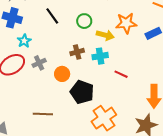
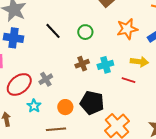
yellow arrow: (105, 35) -> (139, 62), moved
cyan star: (24, 41) -> (34, 106), moved
orange circle: (62, 74) -> (65, 107), moved

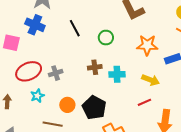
red line: (129, 80) -> (144, 102), moved, turned -56

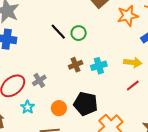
black line: (75, 28) -> (58, 32), moved
orange star: (147, 45) -> (128, 16), moved

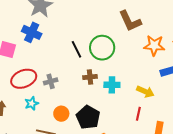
black line: (58, 32) -> (76, 49), moved
green circle: (79, 33) -> (102, 48), size x1.6
red line: (133, 86) -> (138, 114), turned -56

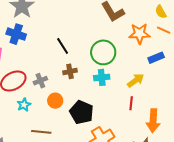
green circle: (102, 48) -> (103, 52), moved
brown cross: (90, 77) -> (70, 71), moved
yellow arrow: (145, 92) -> (136, 80), turned -54
orange circle: (61, 114) -> (55, 101), moved

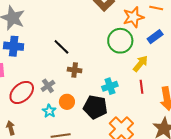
green circle: (103, 52) -> (120, 41), moved
brown cross: (70, 71) -> (75, 70), turned 32
cyan cross: (102, 77) -> (110, 86), moved
cyan star: (24, 105) -> (49, 111), moved

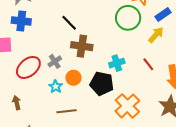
yellow arrow: (140, 64) -> (156, 35), moved
brown cross: (75, 70) -> (82, 46), size x1.5
red line: (141, 87) -> (148, 64), turned -32

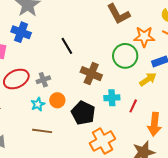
brown cross: (82, 46) -> (91, 74), moved
cyan cross: (117, 63) -> (112, 98), moved
red line: (148, 64) -> (133, 106), turned 48

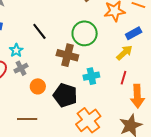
green circle: (125, 56) -> (85, 33), moved
cyan star: (38, 104) -> (16, 50), moved
red line: (133, 106) -> (123, 78), moved

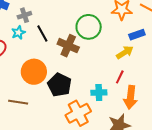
black line: (39, 31) -> (42, 33), moved
gray cross: (21, 68) -> (24, 15), moved
cyan cross: (91, 76) -> (99, 93), moved
orange circle: (38, 86) -> (34, 72), size x1.6

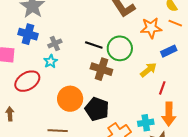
black line: (42, 33) -> (94, 45), moved, turned -36
yellow arrow: (125, 52) -> (148, 70), moved
red line: (120, 77) -> (162, 88), moved
cyan cross: (99, 93) -> (146, 123), moved

